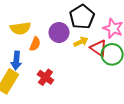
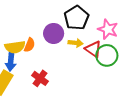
yellow semicircle: (20, 28) -> (15, 47), moved
yellow arrow: (81, 42) -> (76, 43), turned 32

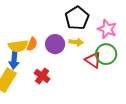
purple circle: (54, 33) -> (55, 44), moved
red triangle: (93, 49) -> (93, 60), moved

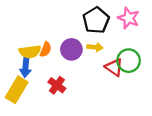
pink star: (107, 29) -> (129, 18), moved

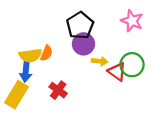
black pentagon: (96, 20) -> (80, 25), moved
yellow arrow: (95, 47) -> (100, 61), moved
purple circle: (71, 49) -> (83, 44), moved

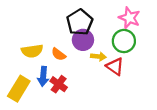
orange semicircle: (47, 53) -> (59, 54), moved, turned 104
green circle: (132, 65) -> (124, 41), moved
blue arrow: (26, 72) -> (43, 76), moved

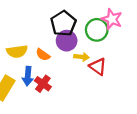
green circle: (124, 41) -> (97, 30), moved

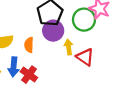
orange semicircle: (43, 55) -> (29, 45), turned 56
yellow arrow: (82, 57) -> (69, 47), turned -104

